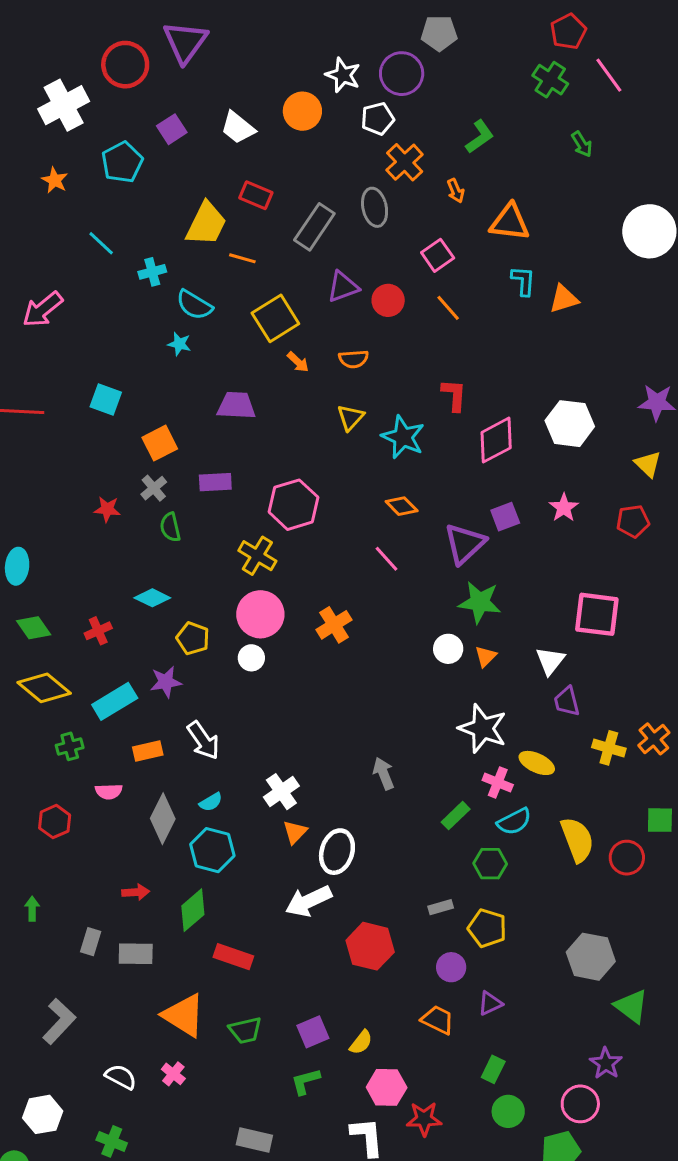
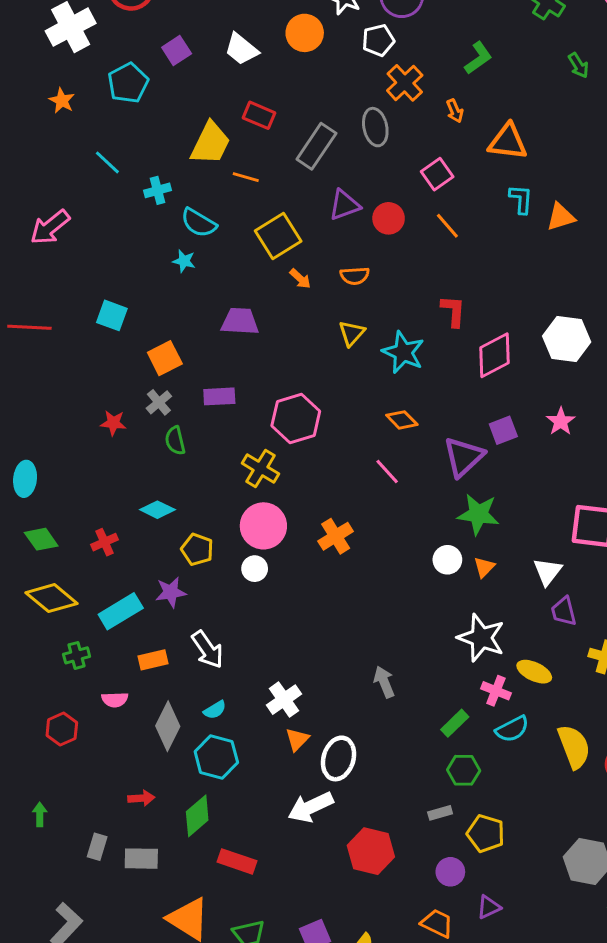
green hexagon: (490, 864) -> (464, 770), moved

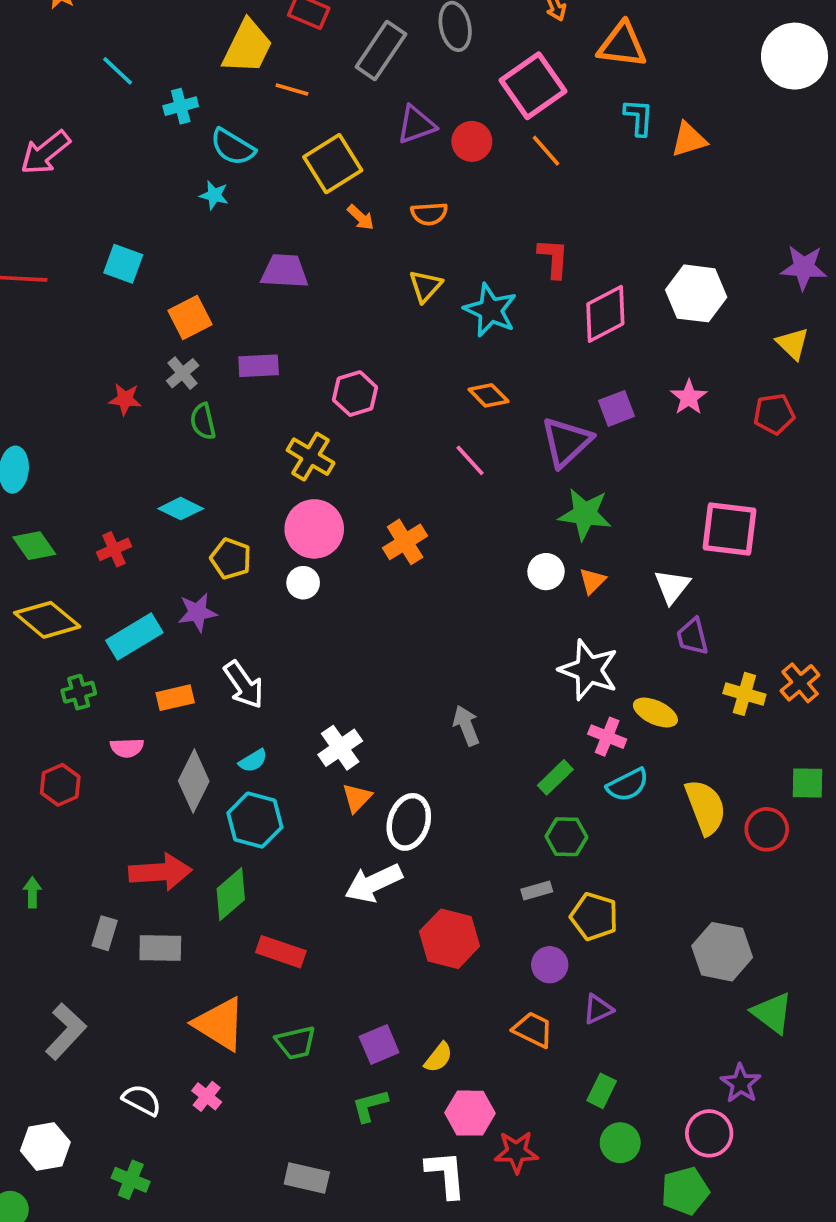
pink square: (437, 174) -> (533, 86), size x1.6
pink hexagon: (296, 418) -> (355, 394), size x0.7
red arrow: (141, 798) -> (160, 872), size x1.8

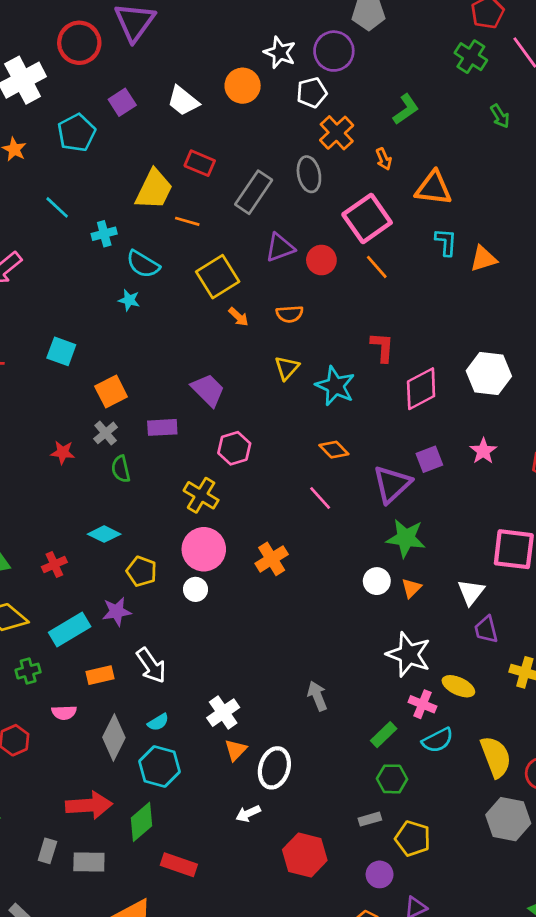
purple trapezoid: (285, 271) -> (208, 390), moved, turned 42
white arrow: (374, 883) -> (248, 814), size x0.6
gray hexagon: (722, 952) -> (508, 819), moved

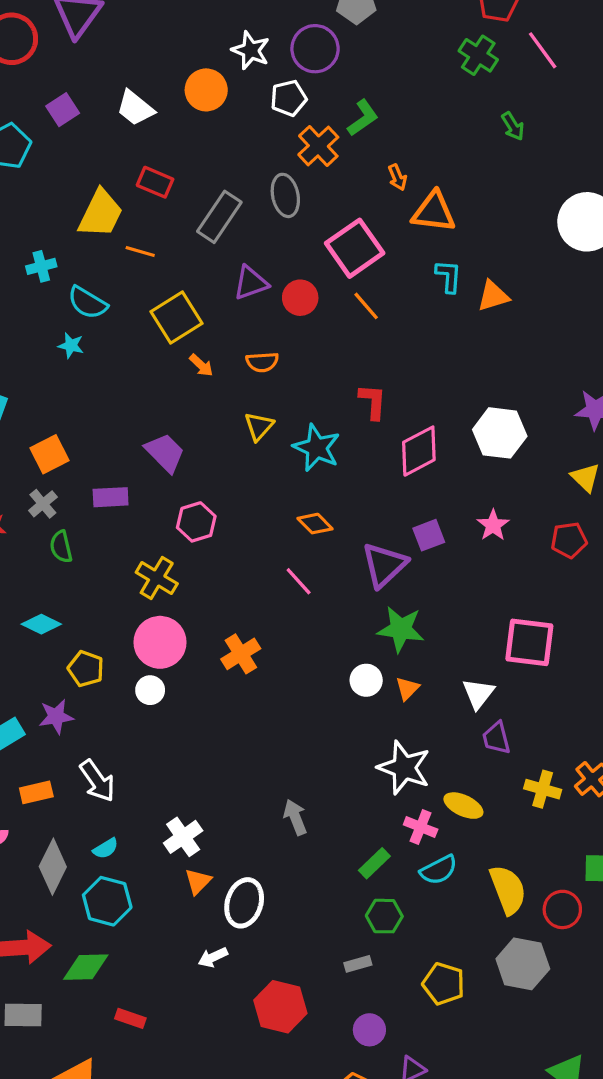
green L-shape: (406, 109) -> (363, 118), moved
orange arrow: (384, 159) -> (397, 177), moved
green diamond: (142, 822) -> (86, 967), turned 39
yellow pentagon: (413, 838) -> (444, 984), moved
red rectangle: (179, 865) -> (130, 1018), size x0.7

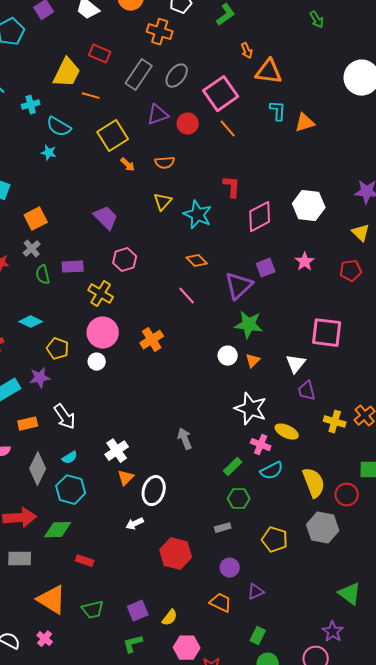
orange cross: (318, 146) -> (160, 32), moved, turned -30
gray ellipse: (285, 195) -> (177, 76), moved, turned 50
purple rectangle: (111, 497) -> (73, 267), moved

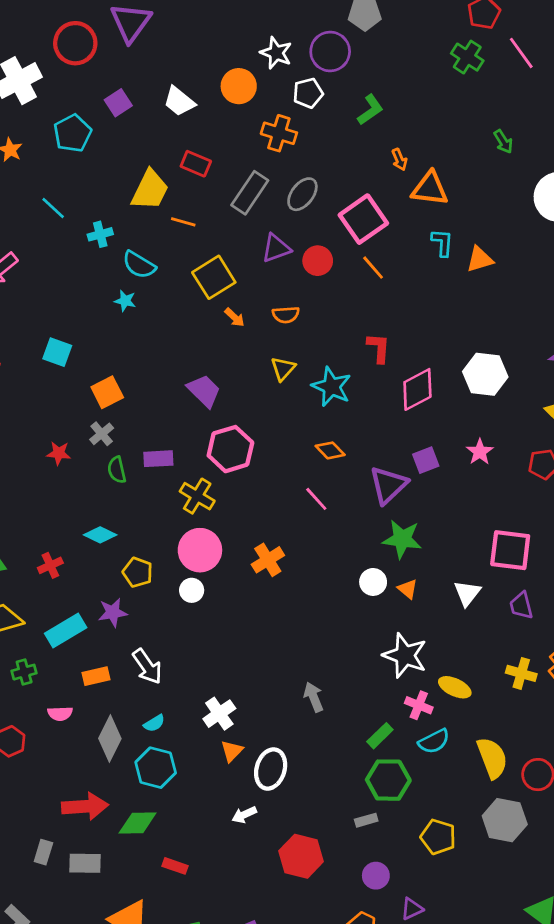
green arrow: (317, 20) -> (503, 142), moved
pink hexagon: (125, 260) -> (230, 449), size x1.4
orange triangle: (253, 361) -> (408, 589), turned -35
purple trapezoid: (307, 391) -> (521, 606), moved
green hexagon: (239, 499) -> (388, 780), size x1.4

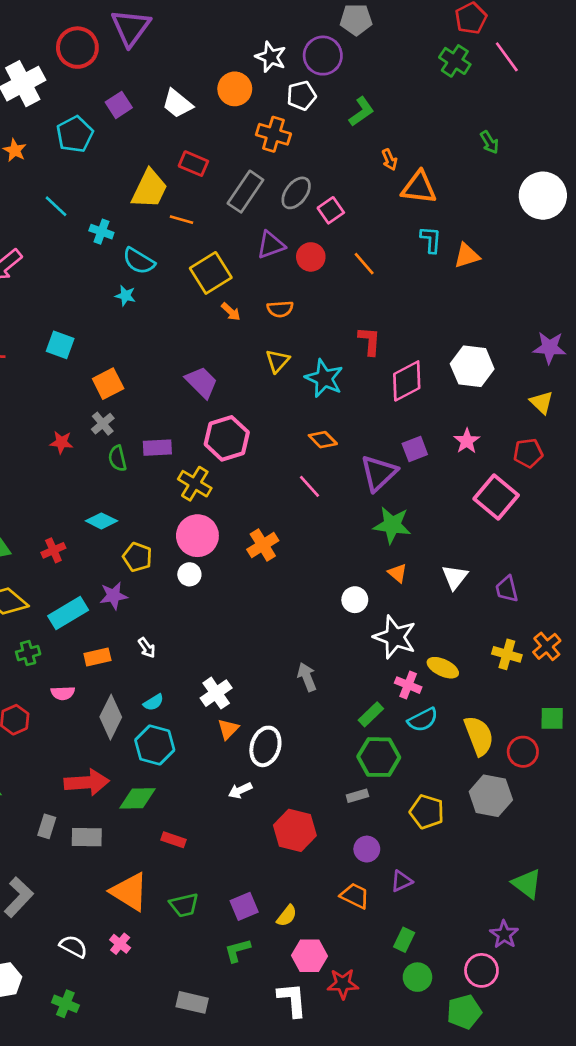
pink square: (363, 219) -> (331, 210), moved, size x0.6
cyan cross: (100, 234) -> (101, 232), turned 35
pink square: (510, 550) -> (496, 497), moved, turned 33
white circle: (373, 582) -> (355, 600), moved
white arrow: (147, 666) -> (147, 648), size x0.6

